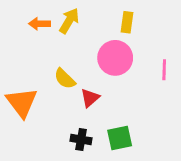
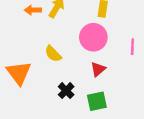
red triangle: (90, 98) -> (98, 69), moved
black cross: (81, 140) -> (66, 91), moved, turned 35

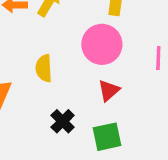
yellow semicircle: (53, 54) -> (44, 68), turned 42

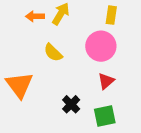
yellow semicircle: (44, 68) -> (53, 53), moved, turned -42

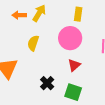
yellow semicircle: (53, 53) -> (33, 43), turned 63
green square: (105, 116) -> (73, 92), turned 30

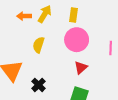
yellow rectangle: (78, 14) -> (73, 15), moved
black cross: (47, 83) -> (39, 85), moved

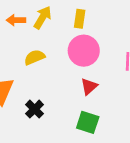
yellow semicircle: (39, 45) -> (35, 57), turned 49

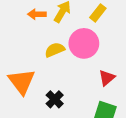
yellow rectangle: (80, 19) -> (98, 13), turned 30
pink circle: (84, 51) -> (84, 43), moved

